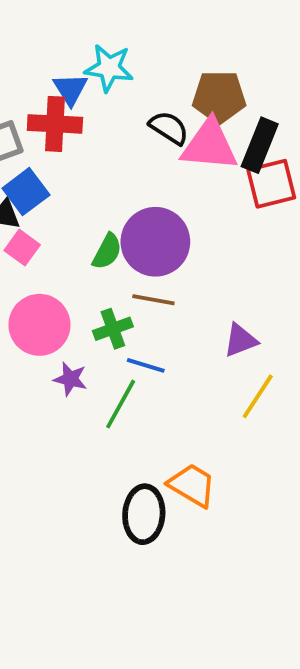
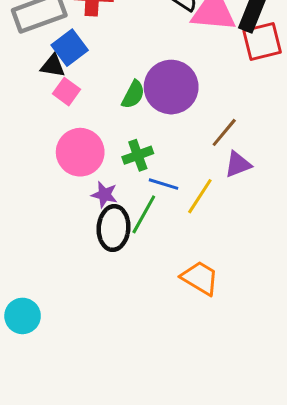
brown line: (153, 300) -> (224, 132), moved, turned -60
yellow line: (258, 396) -> (200, 196), moved
black ellipse: (144, 514) -> (114, 228), moved

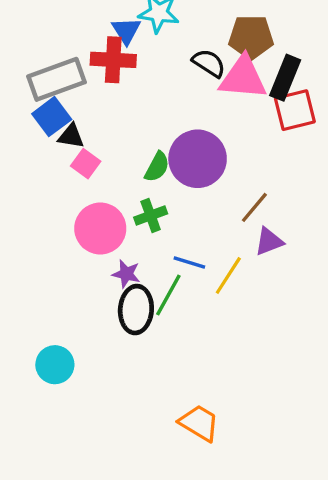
blue square: (70, 48) -> (52, 117), moved
green cross: (138, 155) -> (151, 216), moved
orange trapezoid: (200, 278) -> (199, 423), moved
cyan circle: (23, 316) -> (55, 365), moved

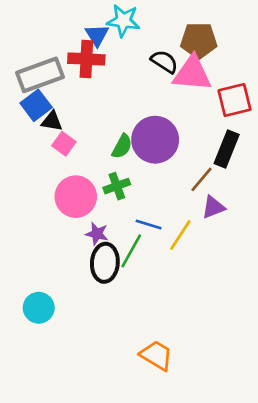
black rectangle: (285, 78) -> (227, 149), moved

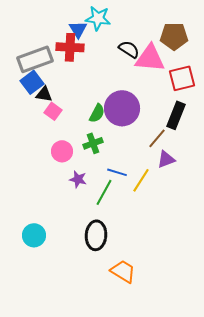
brown pentagon: (199, 40) -> (174, 36), moved
pink circle: (76, 197) -> (62, 151), size x0.7
black ellipse: (105, 263) -> (96, 235), moved

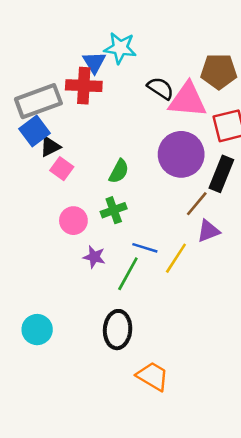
black triangle: (44, 94) -> (50, 147), turned -36
purple circle: (122, 108) -> (181, 154), moved

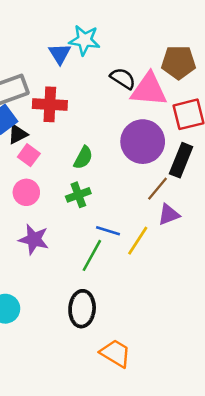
red cross: (84, 86) -> (50, 104), moved
pink circle: (73, 221) -> (26, 192), moved
purple star: (94, 257) -> (34, 239), moved, size x1.4

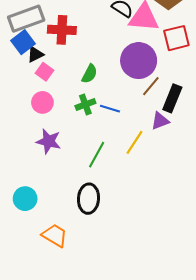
black rectangle: (181, 160) -> (172, 98), moved
brown line: (158, 189) -> (151, 86), moved
blue line: (108, 231) -> (110, 109), moved
orange trapezoid: (115, 353) -> (55, 235), moved

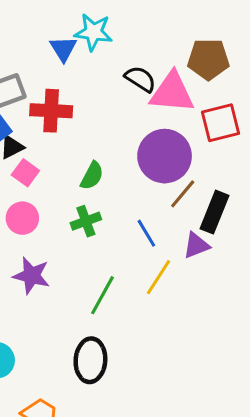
blue line: (110, 109) -> (146, 233), moved, turned 42

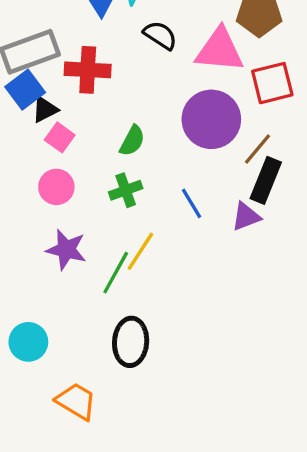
black semicircle: (140, 79) -> (160, 35), moved
brown line: (183, 194) -> (258, 149), moved
yellow line: (159, 277) -> (140, 251), moved
green line: (103, 295) -> (116, 273), moved

